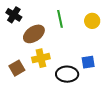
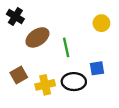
green line: (60, 19) -> (66, 47), moved
yellow cross: (41, 58) -> (45, 85), moved

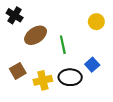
blue square: (97, 68) -> (92, 65), turned -32

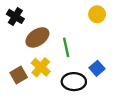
yellow circle: (96, 22) -> (97, 14), moved
yellow cross: (43, 80) -> (41, 67), moved, turned -36

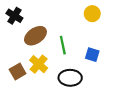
blue square: (97, 68) -> (92, 55), moved, turned -32

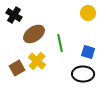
black ellipse: (70, 78) -> (83, 74), moved

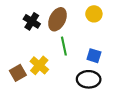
black cross: (14, 15) -> (32, 21), moved
brown ellipse: (34, 34) -> (58, 19), moved, turned -30

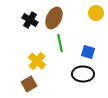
yellow circle: (94, 14) -> (96, 13), moved
brown square: (18, 73) -> (29, 84), moved

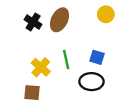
green line: (60, 43) -> (66, 60), moved
brown square: (29, 84) -> (32, 93), turned 35

